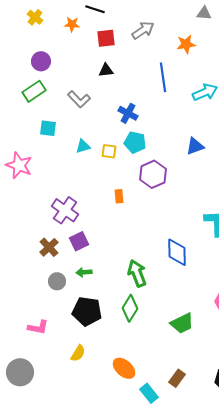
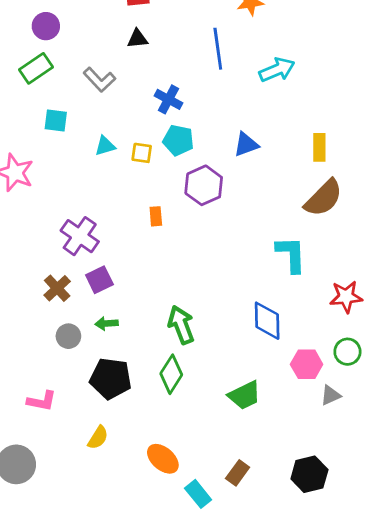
blue triangle: (195, 146) -> (246, 144), moved
blue diamond: (177, 252) -> (267, 321), moved

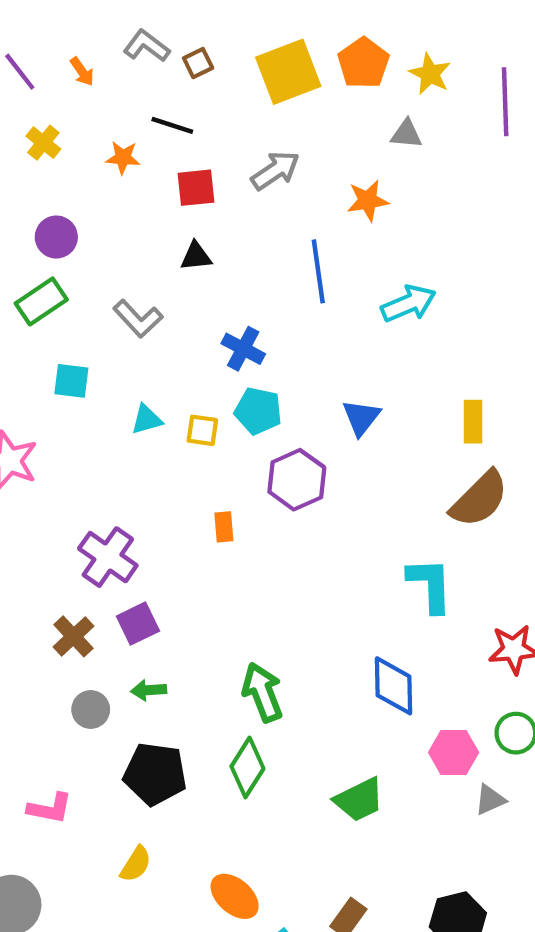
blue triangle: (246, 144) -> (361, 417), turned -32

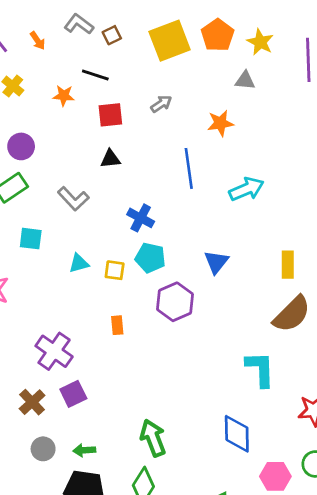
gray arrow: (275, 170) -> (161, 104), size x0.7
orange rectangle: (224, 527) -> (117, 325), moved
green arrow: (149, 690) -> (84, 450), moved

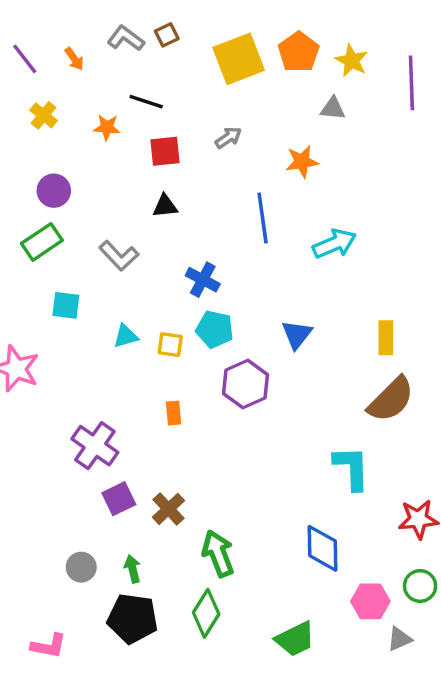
brown square: (112, 35) -> (167, 35), moved
brown cross: (32, 402) -> (168, 509), moved
green arrow: (84, 450) -> (133, 569), turned 80

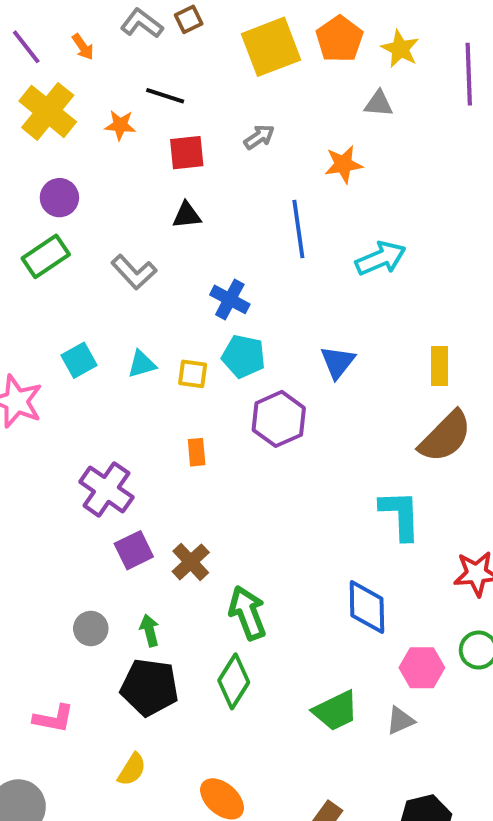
yellow cross: (44, 115) -> (48, 111), size x1.8
cyan square: (66, 305) -> (79, 360), moved, turned -36
gray triangle: (400, 639) -> (400, 721), moved

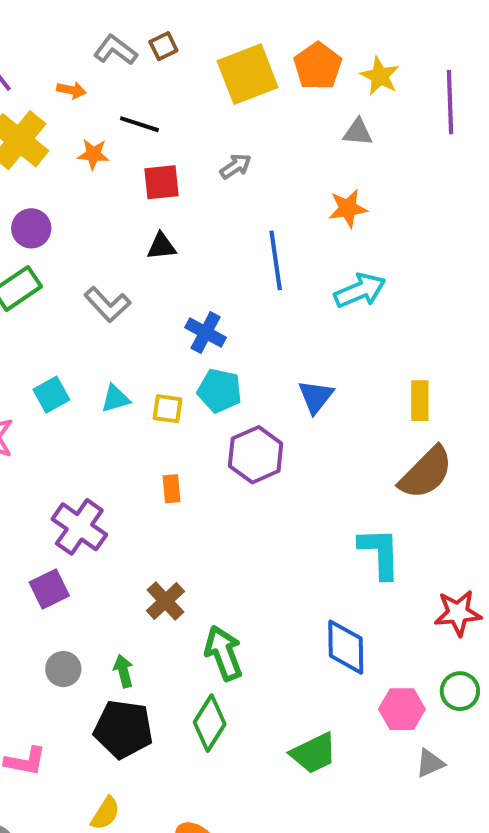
orange arrow: (83, 47) -> (71, 90), moved, turned -44
orange star: (343, 164) -> (348, 208), moved
purple square: (134, 550) -> (49, 589), moved
gray triangle: (400, 721) -> (430, 763), moved

